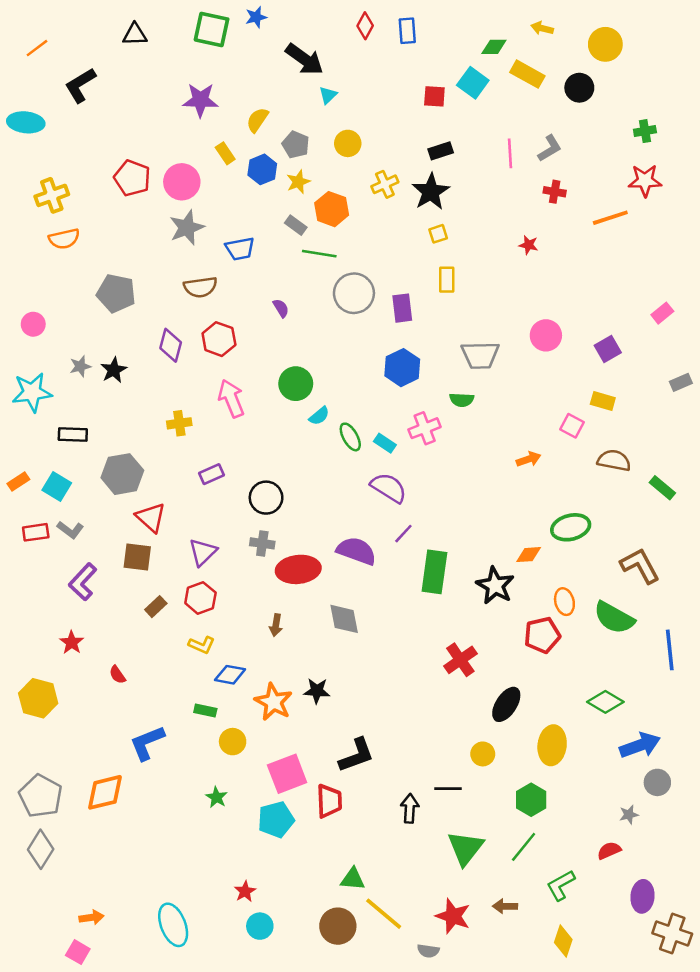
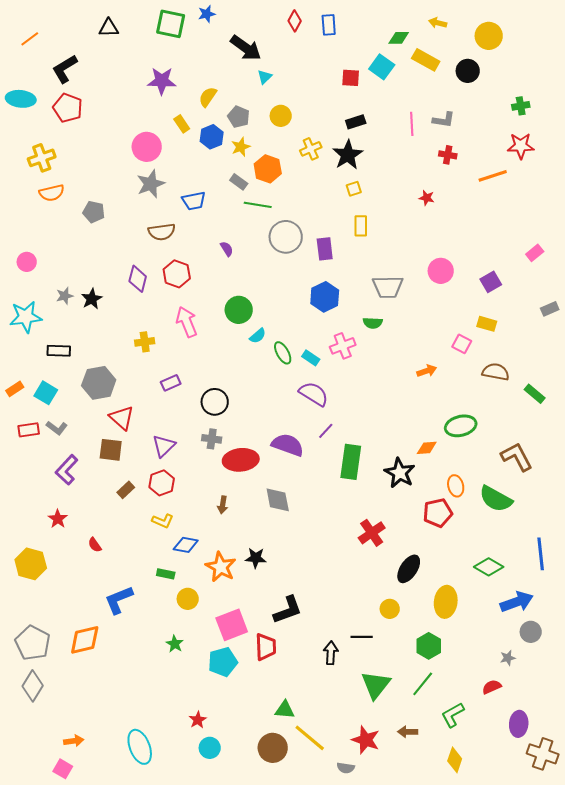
gray L-shape: (550, 148) -> (444, 120), turned 40
red pentagon: (132, 178) -> (68, 108), moved
gray pentagon: (116, 293) -> (94, 212), moved, size x0.7
blue line: (670, 650) -> (541, 554), moved

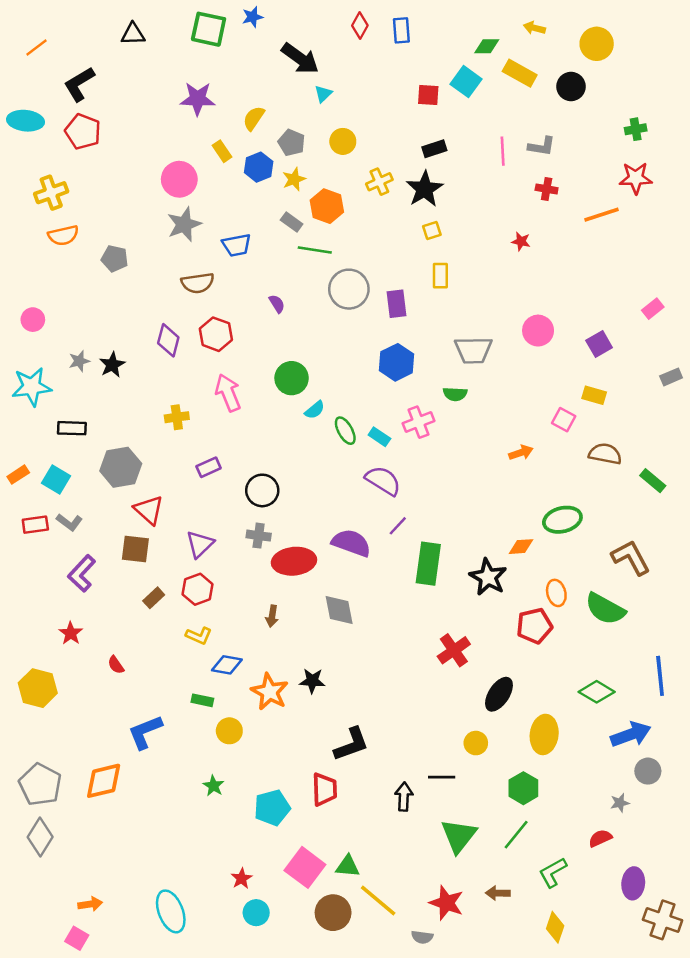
pink square: (232, 625) -> (305, 867), moved, turned -32

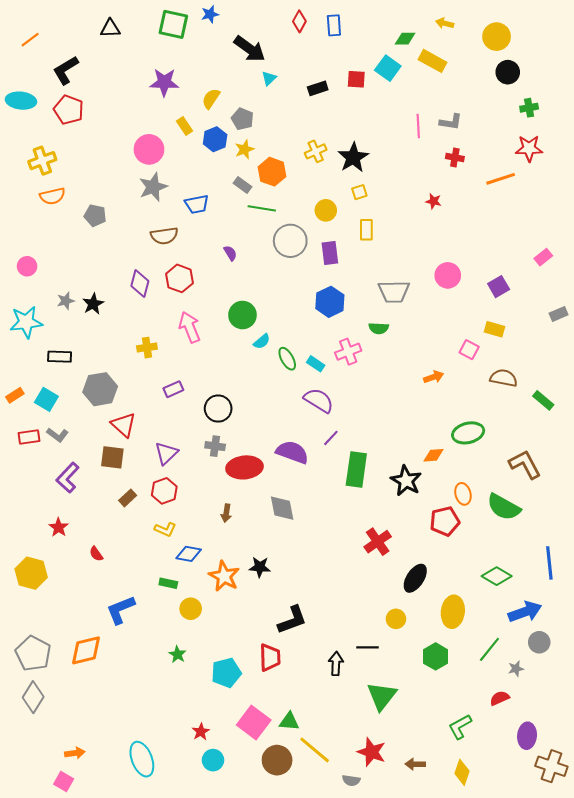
black circle: (571, 87) -> (508, 72), moved
yellow circle: (343, 141) -> (326, 210), moved
black rectangle: (434, 149) -> (318, 88), moved
green line: (516, 835) -> (489, 649), moved
brown arrow: (498, 893) -> (415, 764), moved

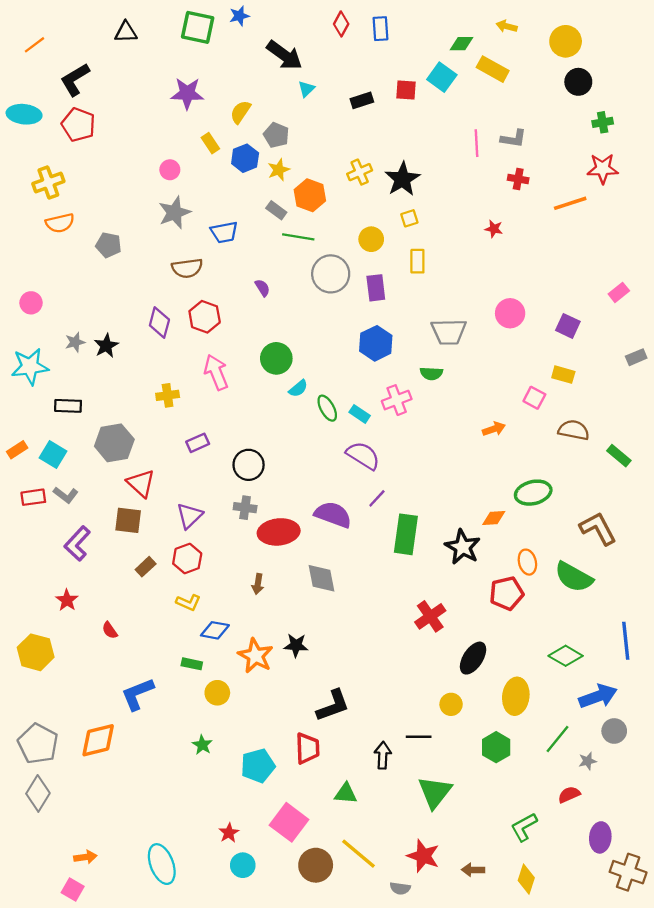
pink circle: (149, 149) -> (170, 170), size x0.6
purple square: (499, 287) -> (568, 326), turned -35
green triangle: (289, 722) -> (346, 793), moved

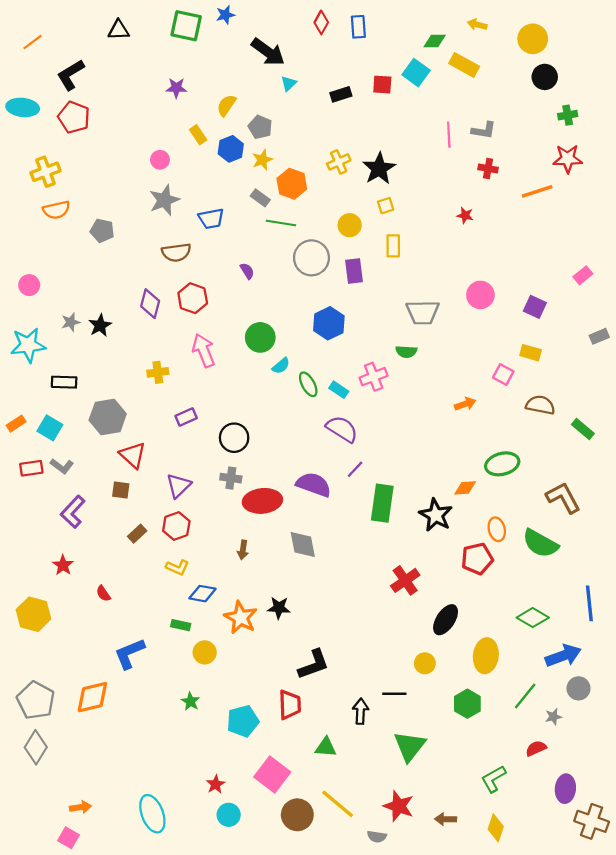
purple star: (187, 93) -> (176, 88), size x0.7
blue hexagon: (376, 343) -> (329, 323), moved
brown square: (128, 520) -> (121, 490), size x0.7

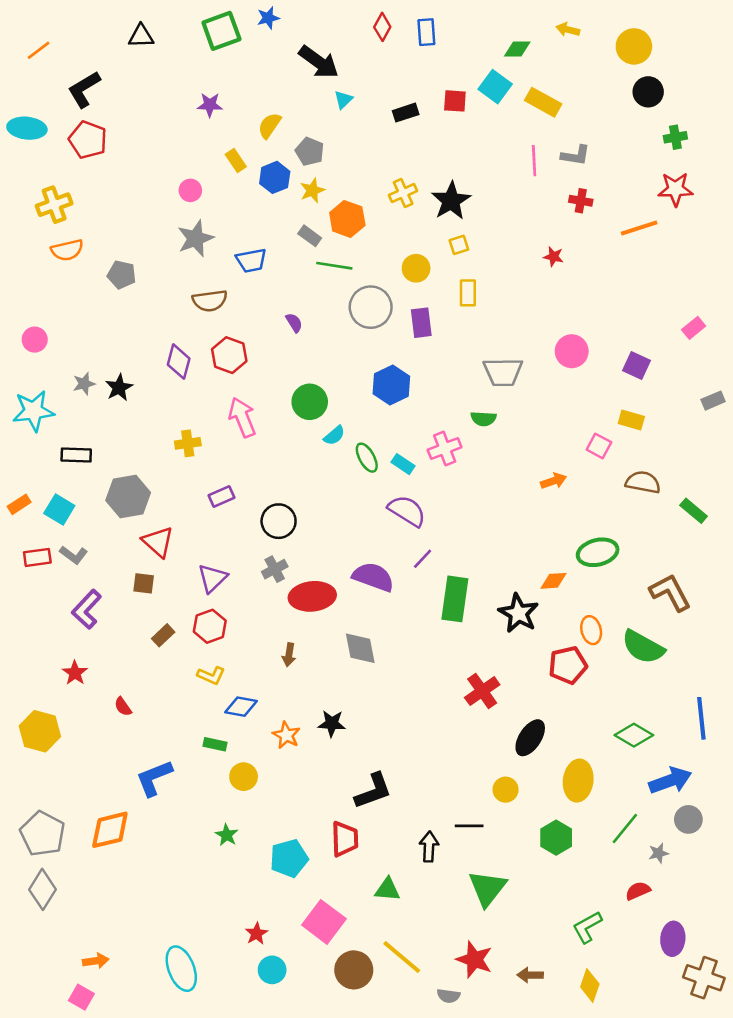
green square: (186, 26) -> (221, 31), turned -32
yellow rectangle: (464, 65) -> (543, 102), moved
gray cross: (231, 478) -> (275, 569), turned -36
orange star: (241, 618) -> (286, 735), size x0.7

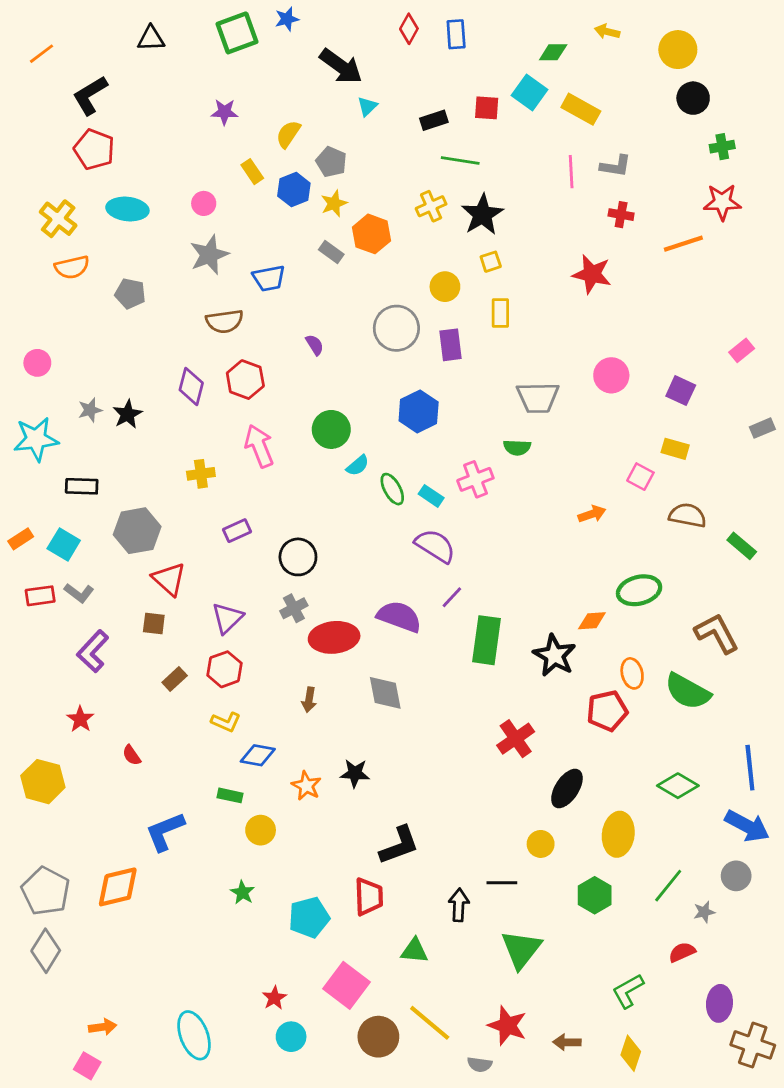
cyan ellipse: (27, 128) -> (127, 209), moved
yellow cross: (54, 205) -> (58, 219), turned -32
red star: (554, 257) -> (592, 274), size x1.8
green line: (334, 266) -> (460, 160), moved
blue arrow: (670, 781) -> (747, 826), moved, turned 48

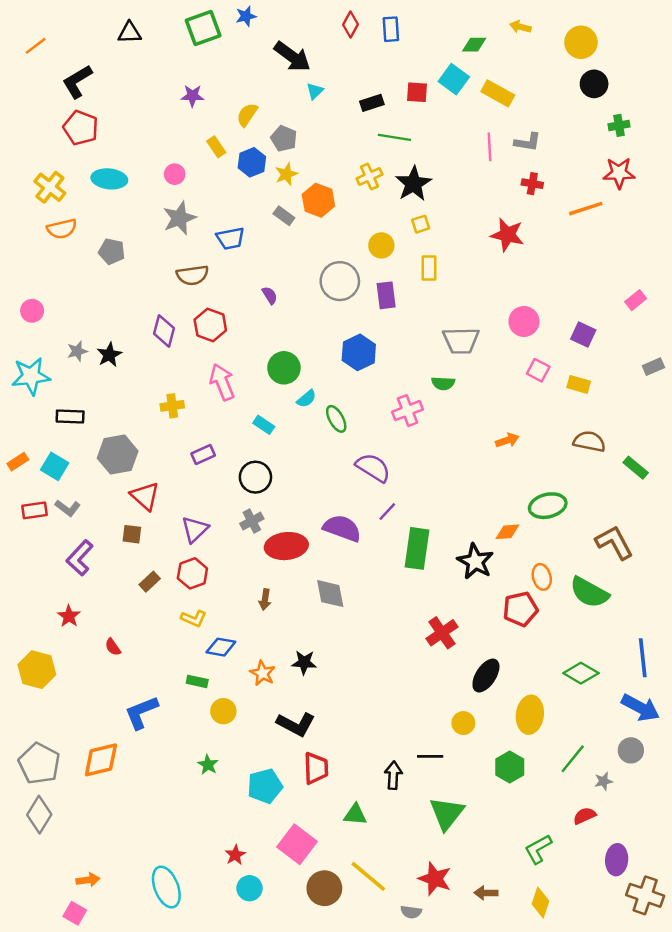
pink square: (640, 477) -> (538, 370), moved
cyan rectangle: (431, 496) -> (264, 425), moved
black L-shape: (399, 845) -> (296, 724), moved, turned 48

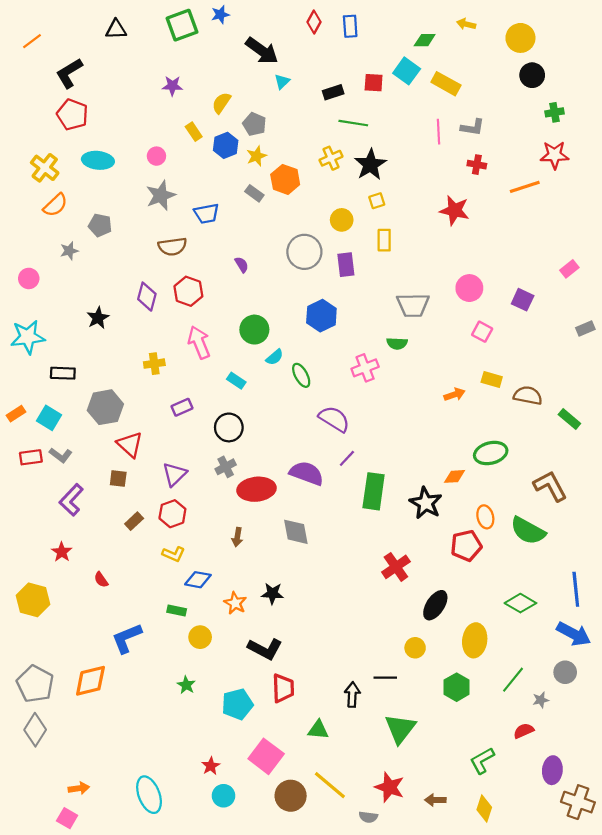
orange semicircle: (62, 229) -> (55, 205), turned -30
gray star: (77, 351) -> (69, 251), moved
yellow rectangle: (579, 384) -> (492, 380), moved

